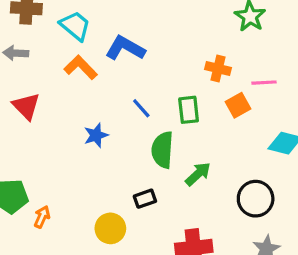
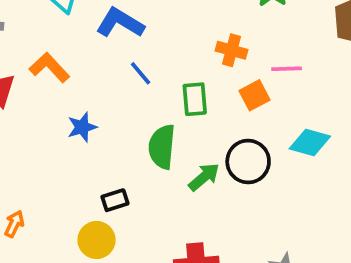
orange L-shape: (81, 67) -> (49, 67), moved
blue line: (141, 108) -> (141, 73), moved
black rectangle: (145, 199) -> (115, 200), moved
black circle: (256, 199) -> (248, 161), moved

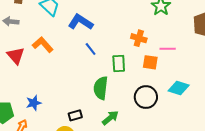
orange square: (255, 95) -> (150, 62), turned 35
blue star: (82, 127) -> (34, 103), moved
green arrow: (204, 177) -> (110, 118), moved

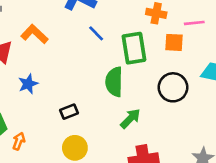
green rectangle: (119, 63) -> (134, 48), size x1.4
blue star: (34, 103) -> (28, 84), moved
black rectangle: (75, 115) -> (69, 112), moved

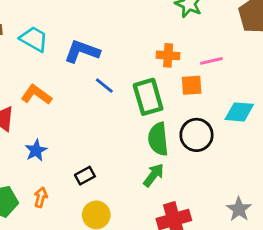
green semicircle: (114, 82) -> (158, 139), moved
orange arrow: (19, 141) -> (41, 197), moved

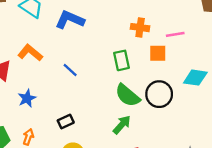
blue line: (104, 86) -> (70, 70), moved
green rectangle: (148, 97) -> (122, 60), size x0.7
green semicircle: (158, 139) -> (128, 95), turned -48

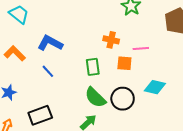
blue L-shape: (70, 20) -> (50, 43), moved
black rectangle: (66, 122) -> (40, 115), size x1.6

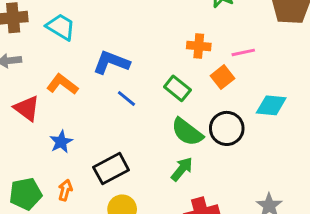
orange square: (124, 63) -> (222, 77), turned -35
green rectangle: (93, 67) -> (177, 88), turned -36
blue line: (48, 71) -> (126, 99), moved

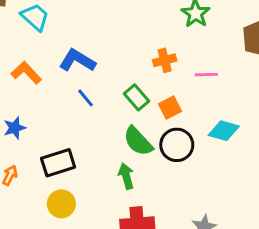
orange cross: (199, 46) -> (165, 60), turned -30
orange square: (222, 77) -> (170, 108), moved
green arrow: (182, 169) -> (126, 176), turned -65

